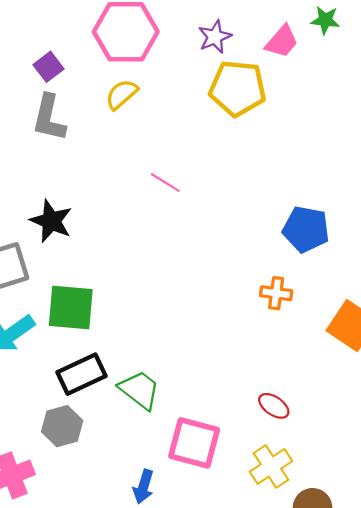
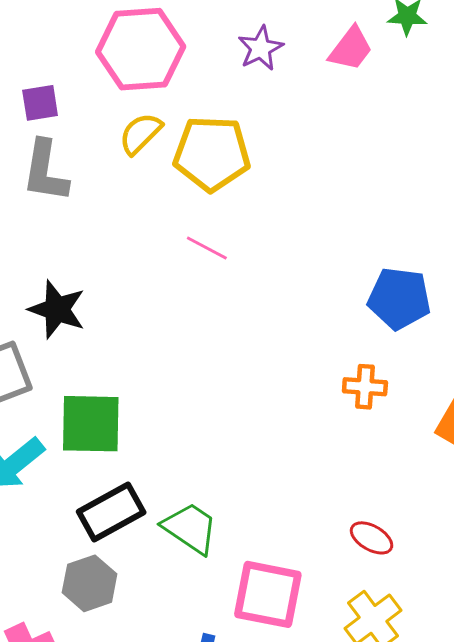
purple square: (48, 67) -> (40, 103), turned 32
yellow pentagon: (237, 88) -> (212, 154), moved

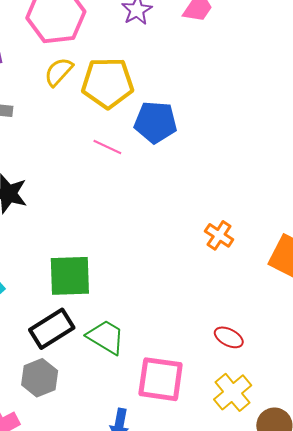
blue pentagon: (399, 298) -> (155, 122), moved
orange cross: (365, 387) -> (219, 235), turned 32
green square: (91, 424) -> (70, 276), moved

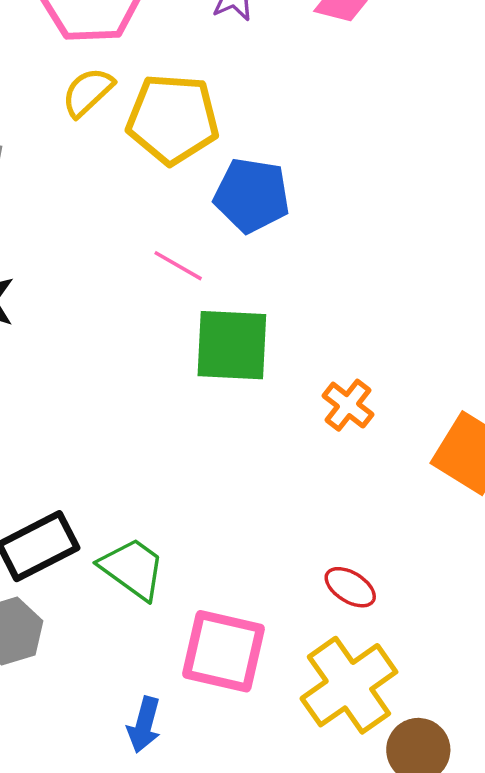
pink line: (107, 147) -> (178, 266), moved
green square: (70, 276) -> (232, 345), moved
yellow cross: (233, 392) -> (349, 685), size x1.4

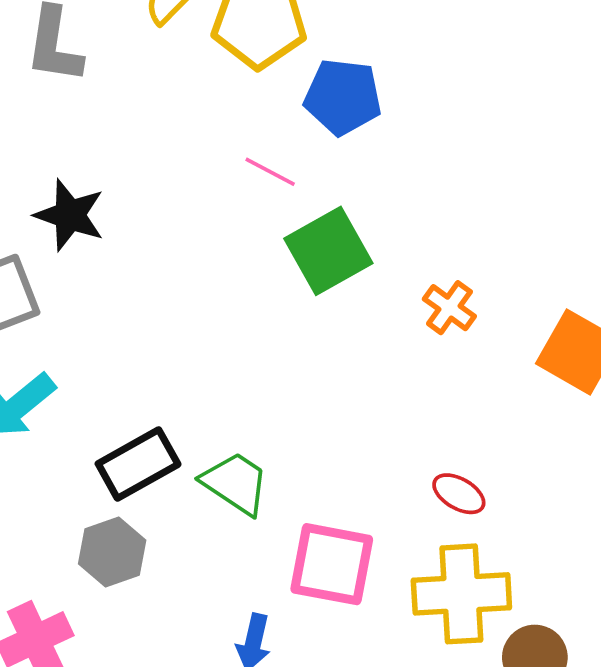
green square: (232, 345) -> (328, 251), turned -30
yellow cross: (349, 685) -> (461, 594), turned 34

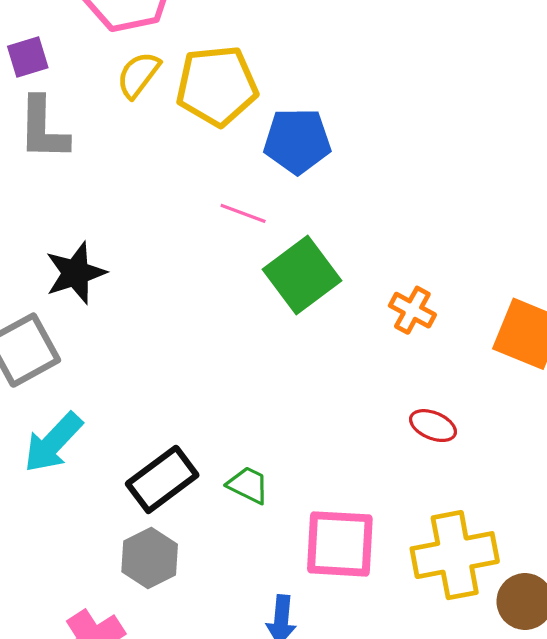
black star: (70, 215) -> (76, 273), turned -30
green trapezoid: (235, 483) -> (248, 485), size x0.7
red ellipse: (459, 494) -> (433, 426), moved

